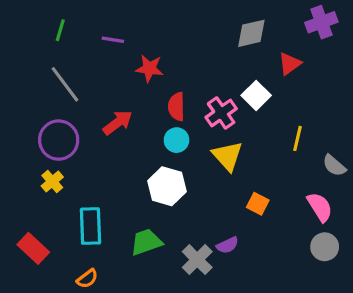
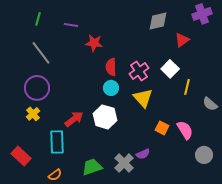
white square: (256, 95) -> (170, 69), moved
red arrow: (118, 123) -> (74, 119), moved
pink semicircle: (320, 207) -> (185, 130), moved
green trapezoid: (146, 242) -> (92, 167), moved

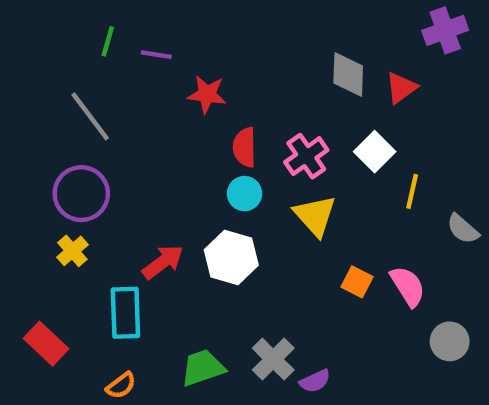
green line: (38, 19) -> (108, 41), moved
gray diamond: (158, 21) -> (348, 74), moved, turned -75
purple semicircle: (143, 154) -> (315, 381), moved

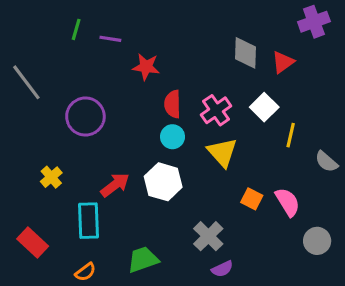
gray line: (90, 116) -> (26, 82), moved
purple circle: (81, 194) -> (85, 117), moved
gray cross: (273, 359) -> (208, 236), moved

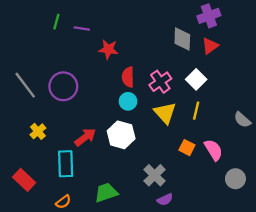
purple cross: (314, 22) -> (209, 16), moved
gray line: (26, 82) -> (25, 85), moved
yellow line: (291, 135) -> (196, 111), moved

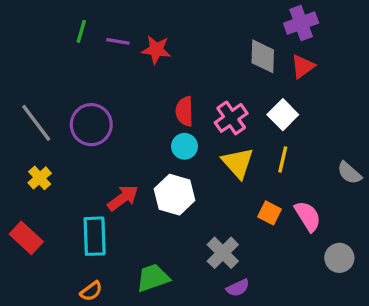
red star: (108, 49) -> (156, 50), moved
yellow cross: (38, 131) -> (40, 178), moved
red rectangle: (24, 180) -> (26, 238), moved

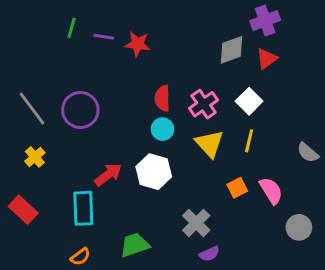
gray diamond: (263, 56) -> (231, 50), turned 68
orange square: (269, 213) -> (237, 188), turned 36

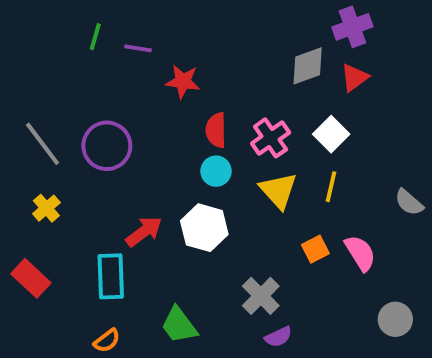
red star: (138, 44) -> (183, 81), moved
gray circle: (299, 227) -> (395, 319), moved
green trapezoid: (135, 245) -> (179, 325), turned -108

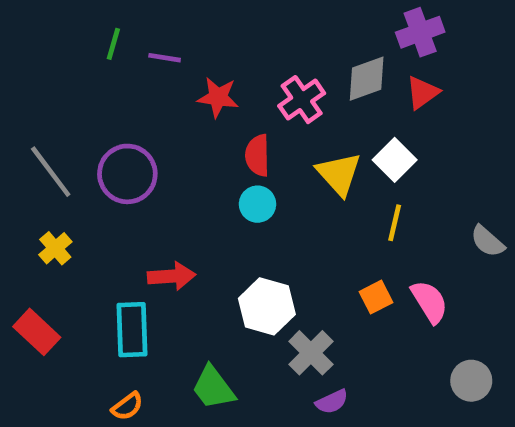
pink cross: (271, 138) -> (302, 100), moved
yellow triangle: (278, 191) -> (339, 174), moved
white hexagon: (204, 228) -> (267, 306), moved
red arrow: (144, 232) -> (172, 276), turned 33

